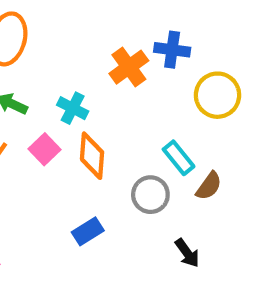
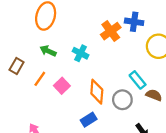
pink square: (44, 149) -> (62, 86), moved
orange diamond: (92, 156) -> (97, 92), moved
brown semicircle: (209, 186) -> (154, 95), turned -105

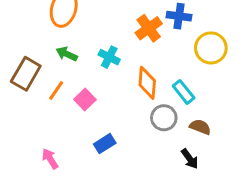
brown rectangle: (17, 66) -> (26, 74), size x1.5
orange diamond: (97, 92) -> (147, 83), moved
brown semicircle: (154, 95) -> (200, 127), moved
blue rectangle: (89, 120) -> (105, 144), moved

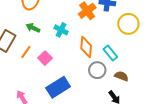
blue rectangle: (105, 144) -> (58, 87), size x1.6

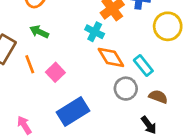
cyan cross: (61, 30) -> (95, 32), moved
orange diamond: (86, 47) -> (111, 57), turned -35
orange line: (26, 52) -> (30, 64), turned -56

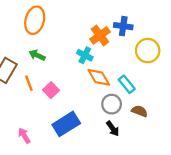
black arrow: (149, 125) -> (113, 129), moved

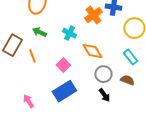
cyan cross: (85, 55) -> (69, 33), moved
cyan rectangle: (127, 84) -> (130, 57), moved
pink square: (51, 90) -> (63, 65), moved

